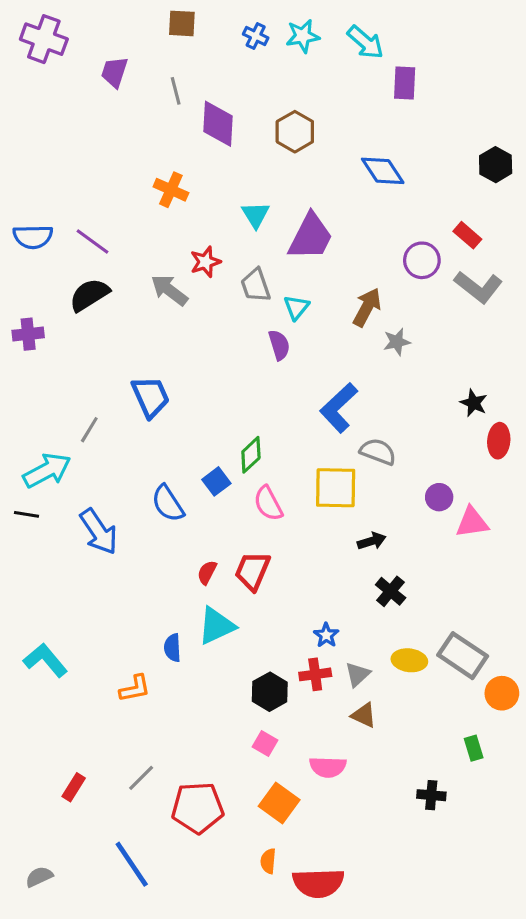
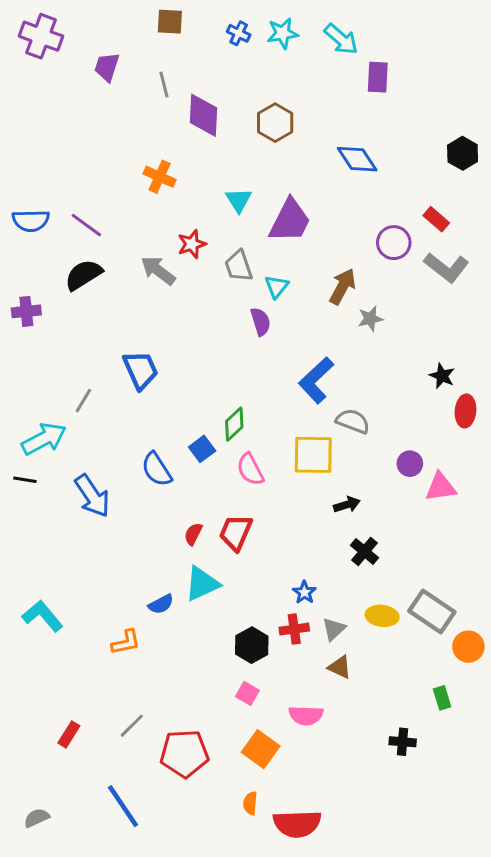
blue semicircle: (172, 648) -> (161, 604), turned -115

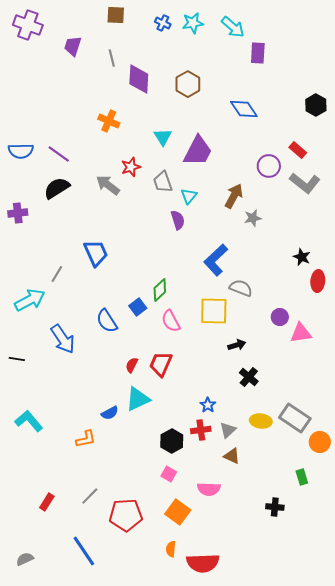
black line: (25, 480) -> (17, 359), moved

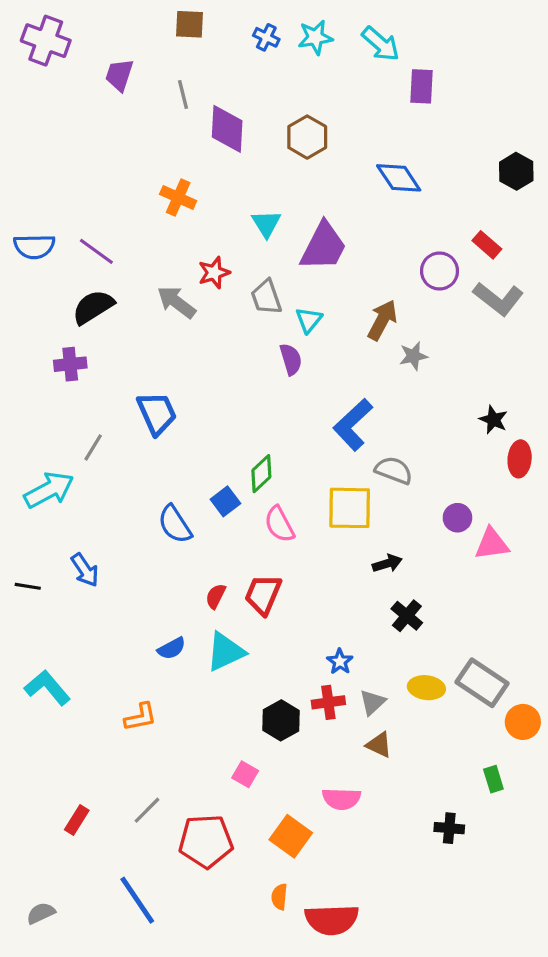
purple cross: (18, 213) -> (70, 364), moved
blue arrow: (63, 339) -> (85, 570), moved, size x0.7
blue semicircle: (110, 413) -> (172, 648), moved
pink square: (169, 474) -> (245, 774), moved

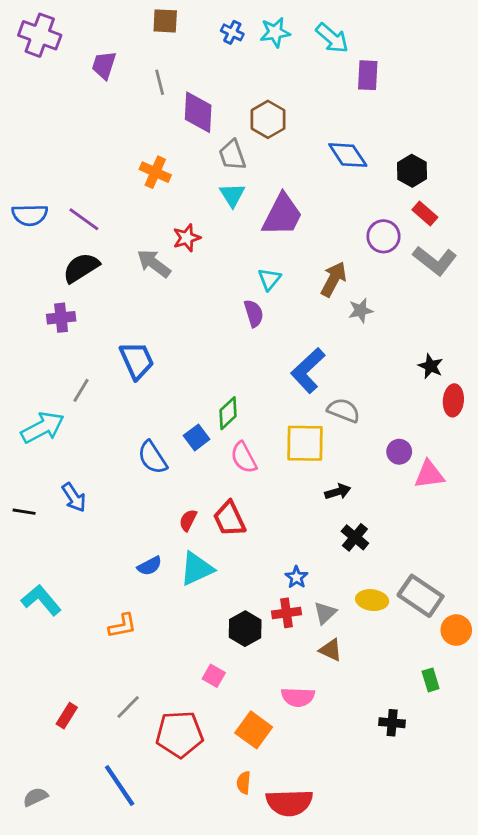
black hexagon: (516, 171) -> (412, 171), moved
gray trapezoid: (266, 297) -> (232, 155), moved
red trapezoid: (263, 595) -> (229, 519), turned -48

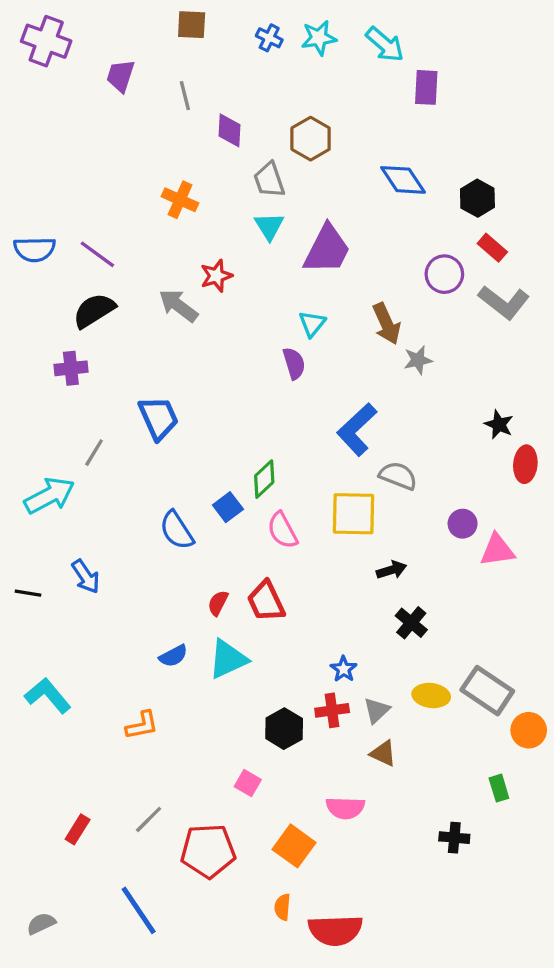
purple diamond: (198, 112) -> (230, 130), size x0.7
brown arrow: (334, 279) -> (387, 324), turned 128

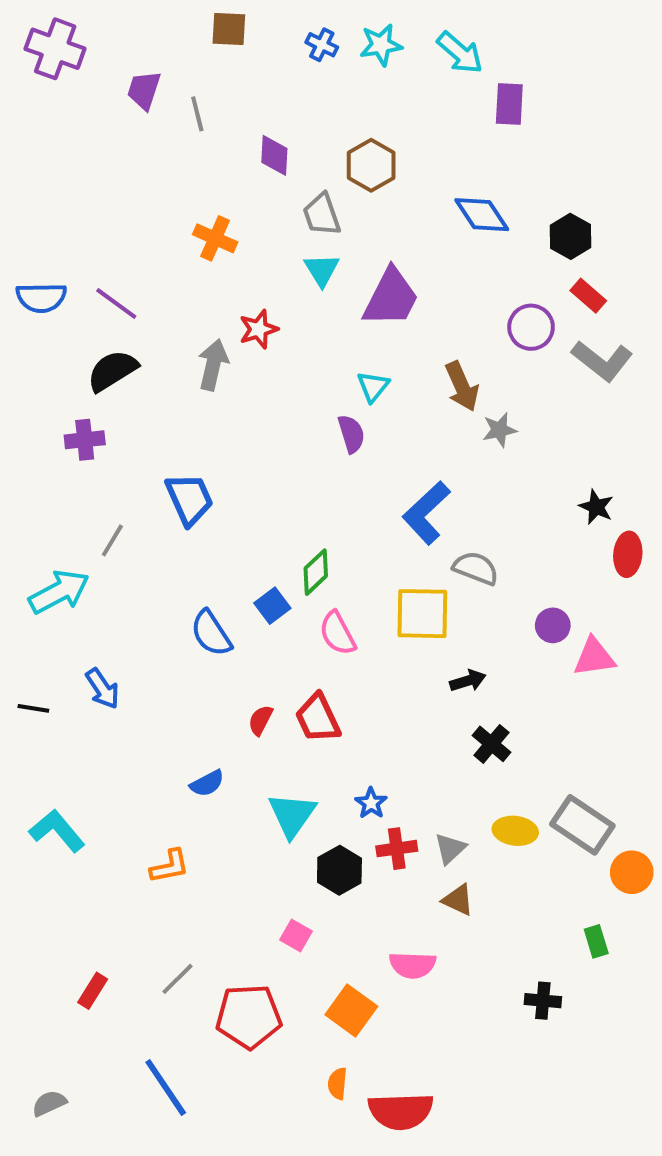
gray line: (185, 96) -> (197, 114), moved
gray arrow: (178, 306) -> (213, 365), turned 66
cyan triangle: (228, 659) -> (292, 815), moved, turned -30
blue star: (344, 669) -> (371, 803), moved

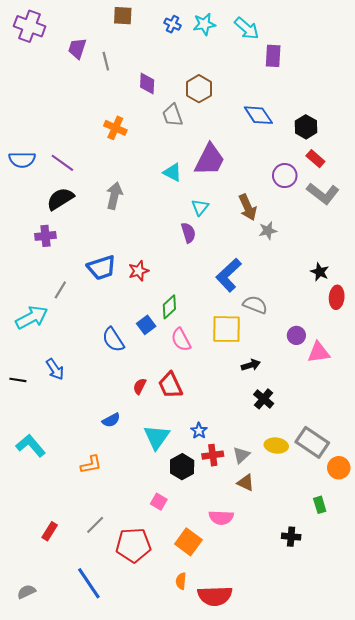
cyan triangle: (322, 270) -> (173, 172), moved, turned -30
red star: (259, 329) -> (139, 271), moved
blue trapezoid: (189, 499) -> (102, 268), turned 96

